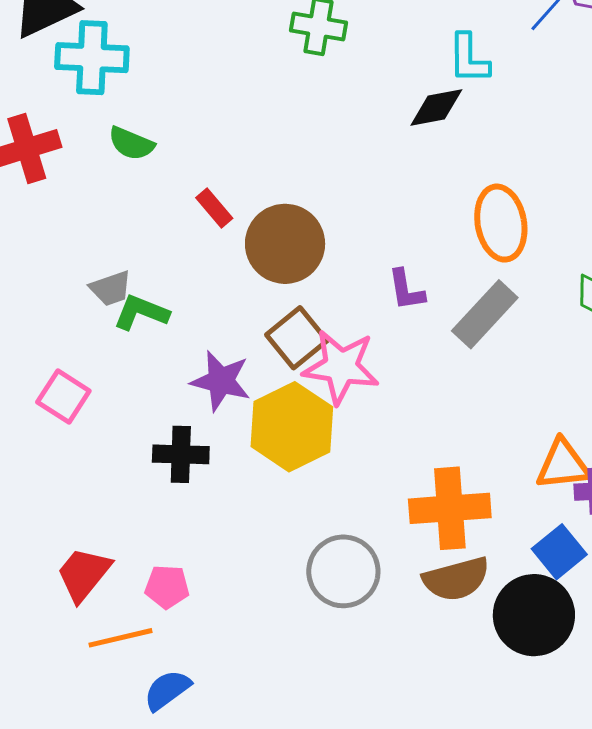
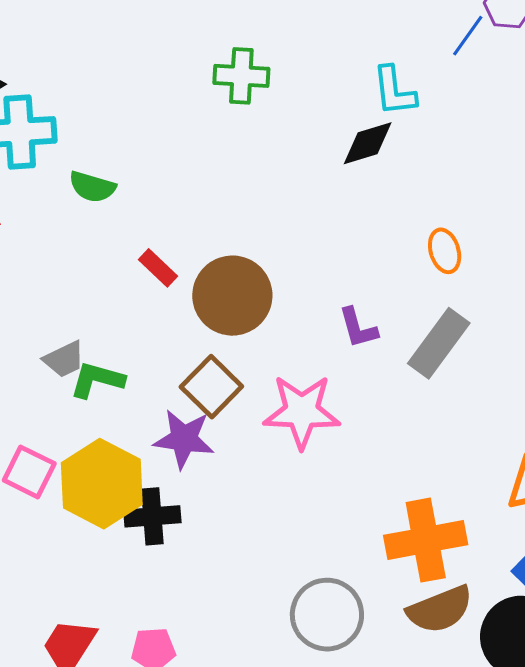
green semicircle: (131, 143) -> (92, 187), moved
orange ellipse: (501, 223) -> (445, 251), size x0.6
brown square: (297, 338) -> (211, 387), moved
yellow hexagon: (292, 427) -> (102, 484), moved

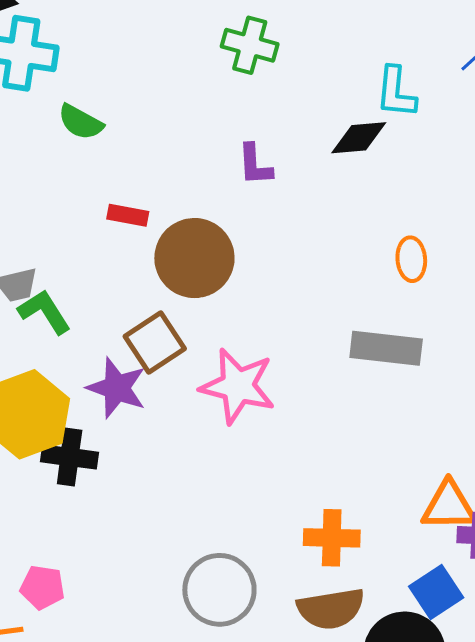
red rectangle: (158, 268) -> (128, 215), turned -45
purple L-shape: (358, 328) -> (255, 165), moved
gray rectangle: (439, 343) -> (386, 348), turned 48
green L-shape: (97, 380) -> (44, 312), turned 30
orange cross: (426, 540) -> (332, 538), size x0.7

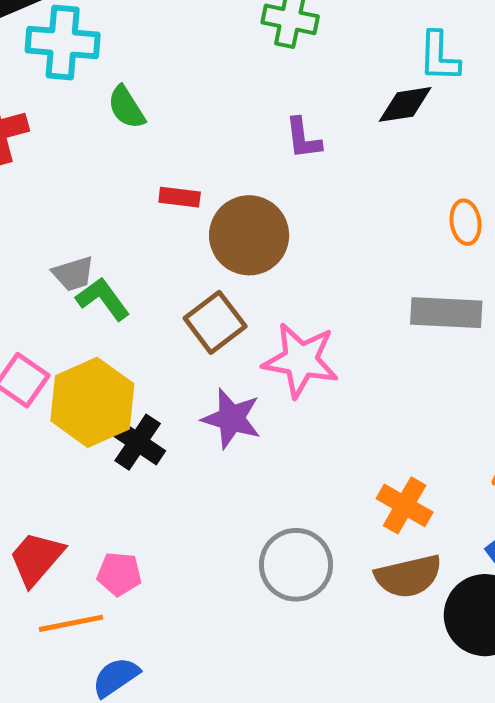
green semicircle: (81, 122) -> (126, 107), turned 33
purple star: (117, 388) -> (231, 418), moved
black cross: (70, 457) -> (138, 442), turned 30
orange cross: (332, 538) -> (405, 505), turned 32

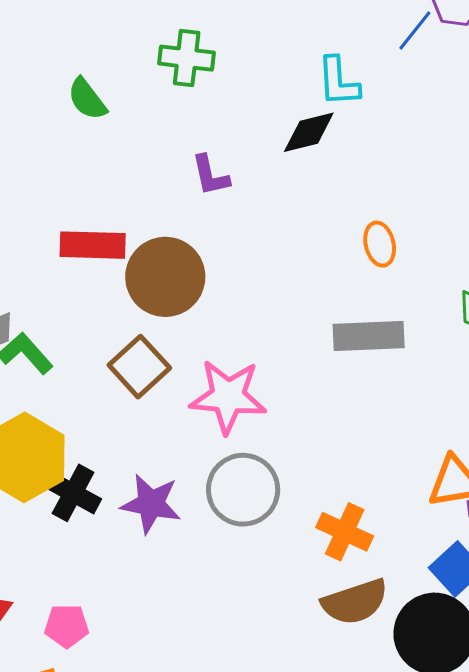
green semicircle: (126, 107) -> (87, 99), moved
red rectangle: (180, 197) -> (93, 245), size x1.6
purple star: (231, 418) -> (151, 504), moved
gray circle: (296, 565) -> (243, 490), moved

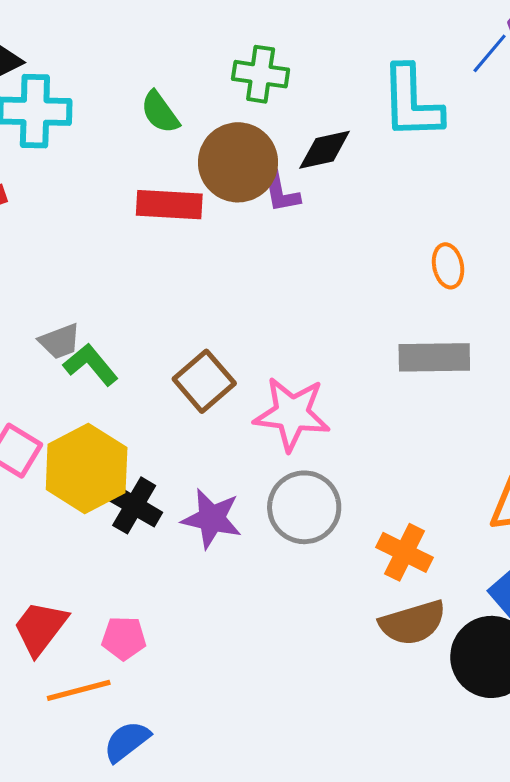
cyan L-shape: (338, 82) -> (412, 102), size x1.5
black diamond: (309, 132) -> (325, 150), moved
red rectangle: (93, 245) -> (169, 205), moved
brown circle: (165, 277) -> (238, 162), moved

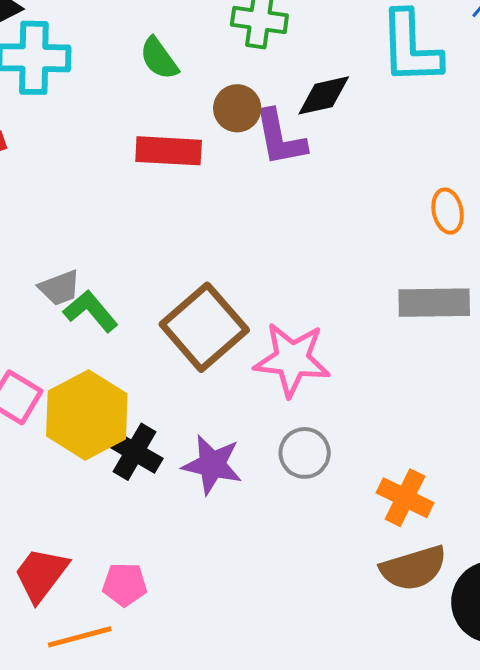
brown circle: (238, 162) -> (237, 108), size x0.6
purple L-shape: (281, 192) -> (280, 138), size x1.4
brown square: (204, 381) -> (204, 327), size x1.4
gray circle: (304, 507) -> (305, 453), size x0.7

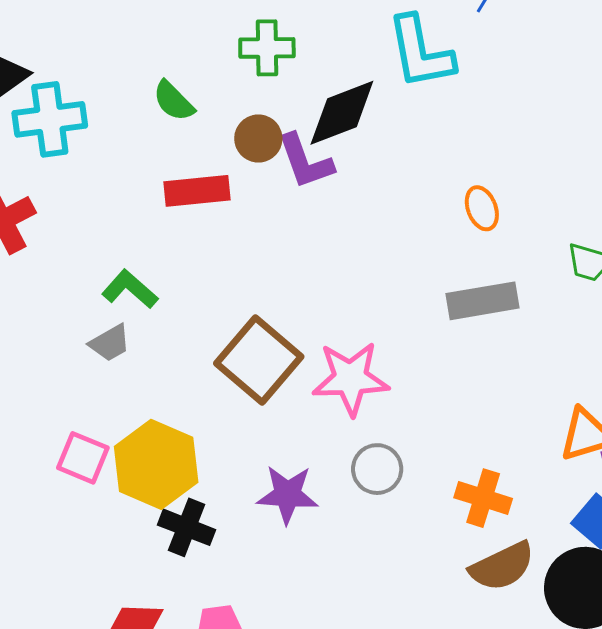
black diamond: (324, 95) -> (342, 113), size x1.4
green L-shape: (91, 311) -> (130, 289), moved
black cross: (135, 452) -> (187, 527), moved

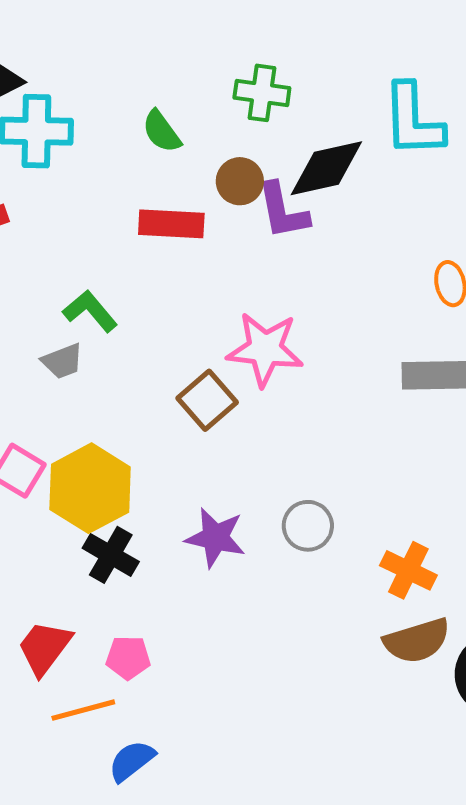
brown square: (259, 360) -> (207, 400), size x0.7
pink star: (351, 379) -> (265, 349), moved

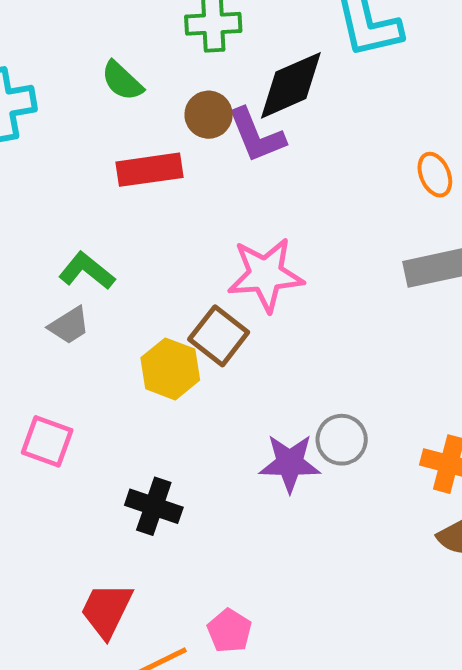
yellow hexagon: (90, 488) -> (170, 369), moved, size x0.7
purple star: (215, 538) -> (290, 463), moved
pink pentagon: (128, 658) -> (229, 631), moved, turned -30

